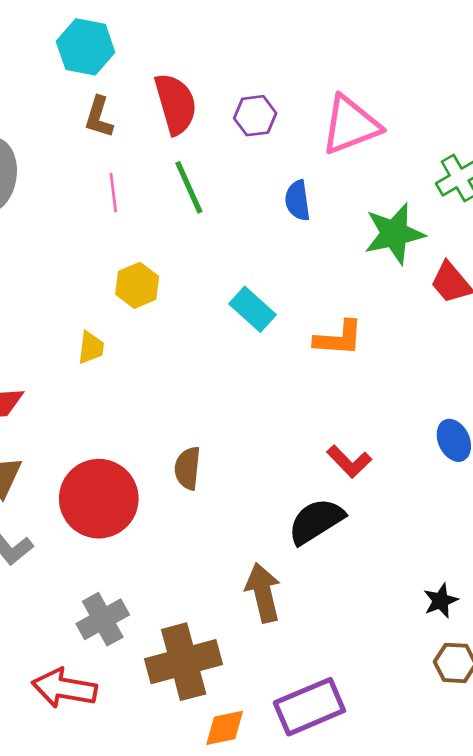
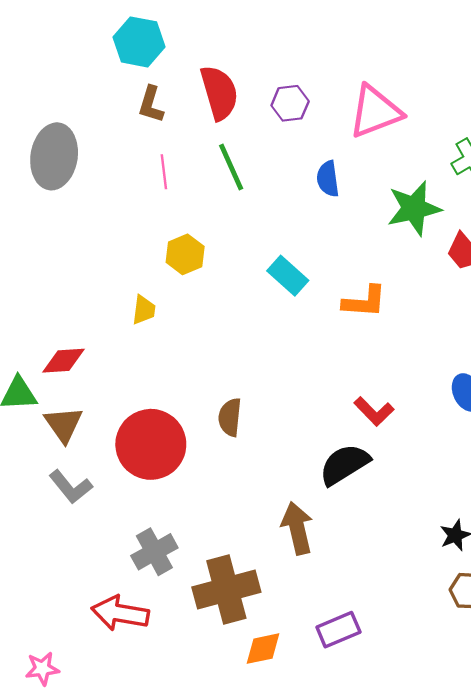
purple rectangle: (309, 707) -> (338, 630), size x0.7

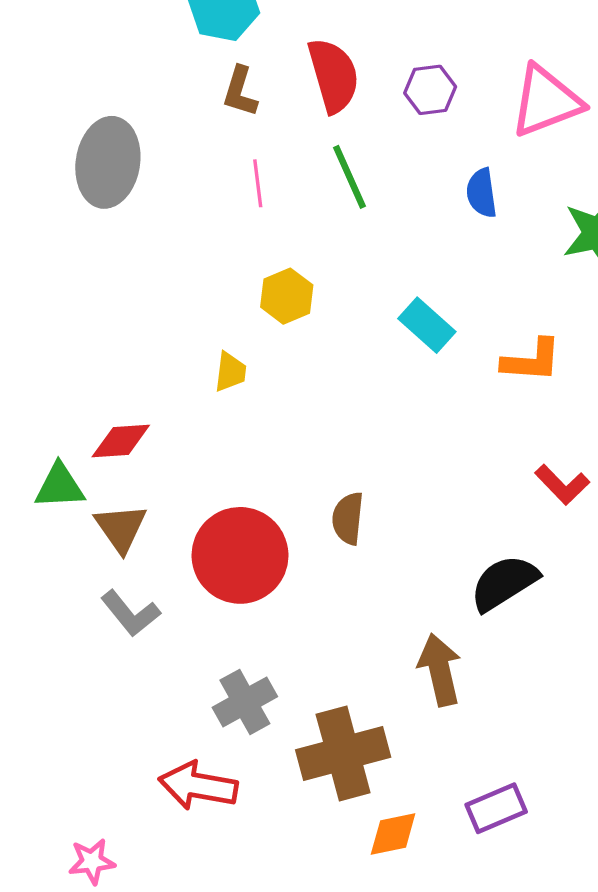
red L-shape: (374, 411) -> (562, 485), moved

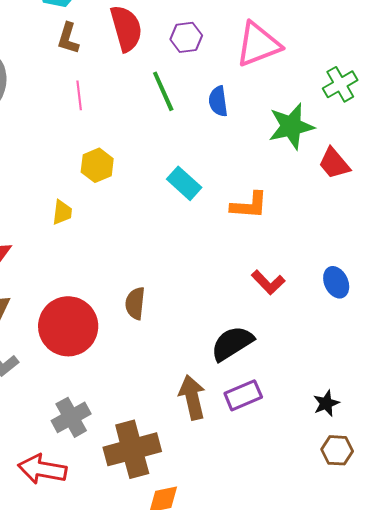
green line: (350, 177) -> (163, 91), moved
purple rectangle: (496, 808) -> (243, 395), moved

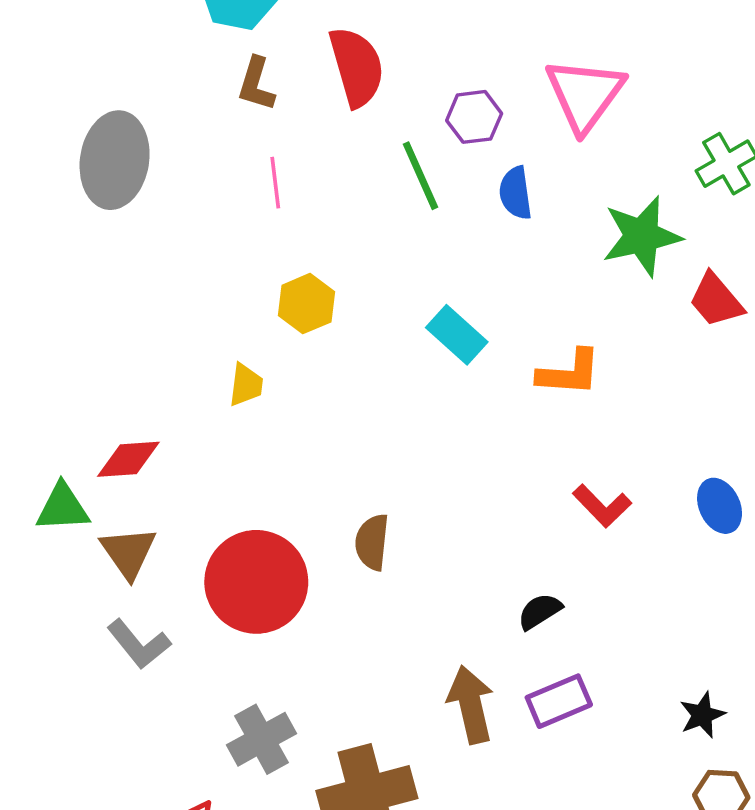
purple hexagon: (186, 37) -> (474, 117), moved
pink triangle: (258, 44) -> (585, 94), turned -33
black semicircle: (232, 343) -> (540, 611), size x0.6

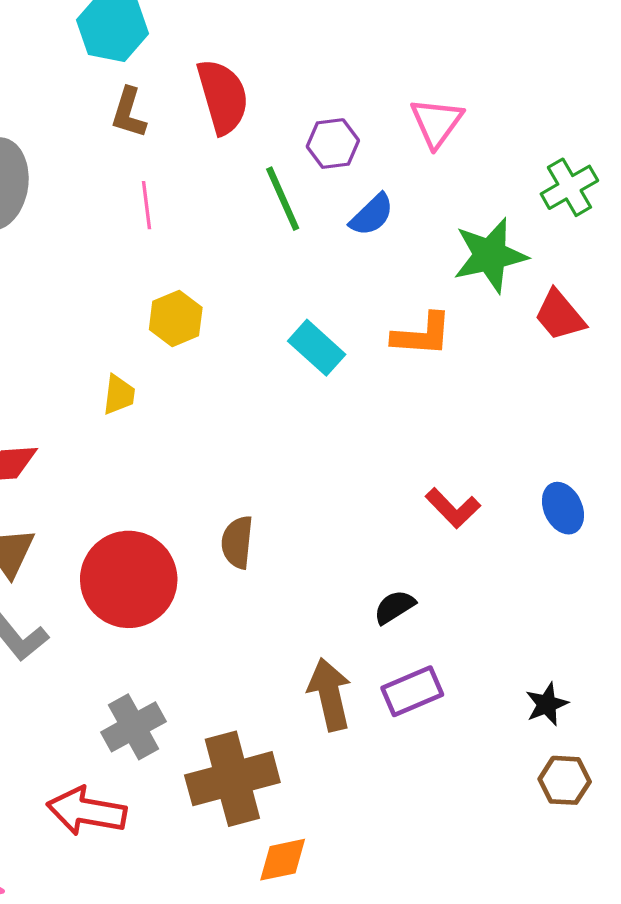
pink triangle: (585, 94) -> (437, 122), size x0.7
blue semicircle: (516, 193) -> (372, 215), turned -126
orange L-shape: (569, 373) -> (422, 335), moved

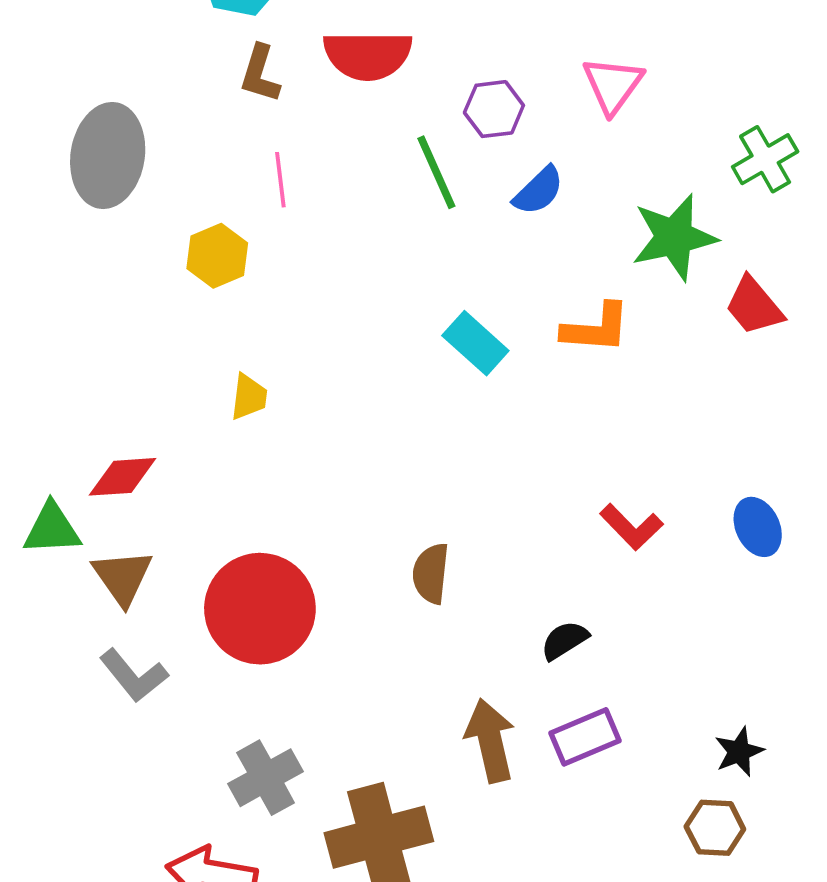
red semicircle: (223, 97) -> (368, 55), turned 106
yellow hexagon: (176, 319) -> (217, 256), moved
brown semicircle: (237, 542) -> (431, 573), moved
brown hexagon: (565, 780) -> (715, 828), moved

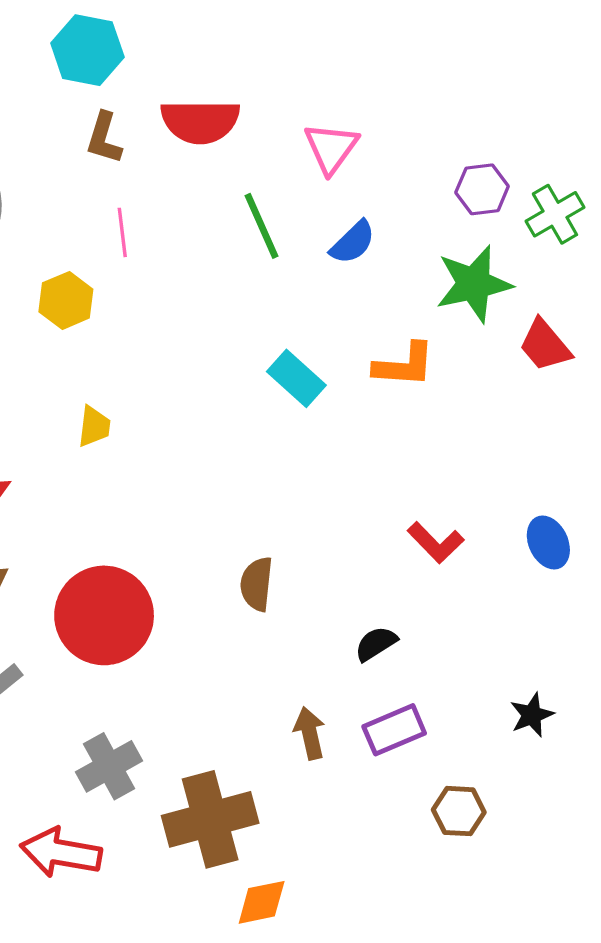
pink triangle: (613, 85) -> (331, 148), moved
purple hexagon: (494, 109) -> (482, 189), moved
brown arrow: (490, 741) -> (310, 733), size x0.7
black star: (739, 752) -> (532, 715), moved
brown hexagon: (715, 828) -> (459, 811), moved

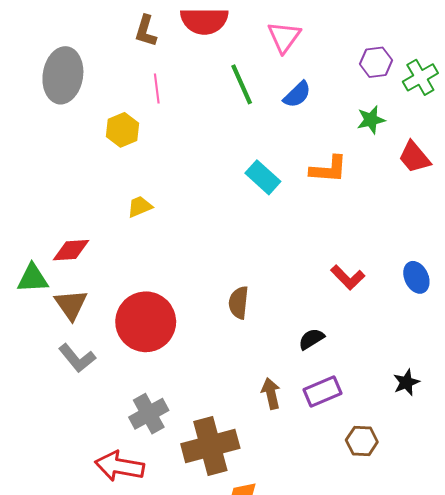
green star: (474, 284) -> (371, 120), size x0.6
yellow trapezoid: (94, 426) -> (140, 207), turned -120

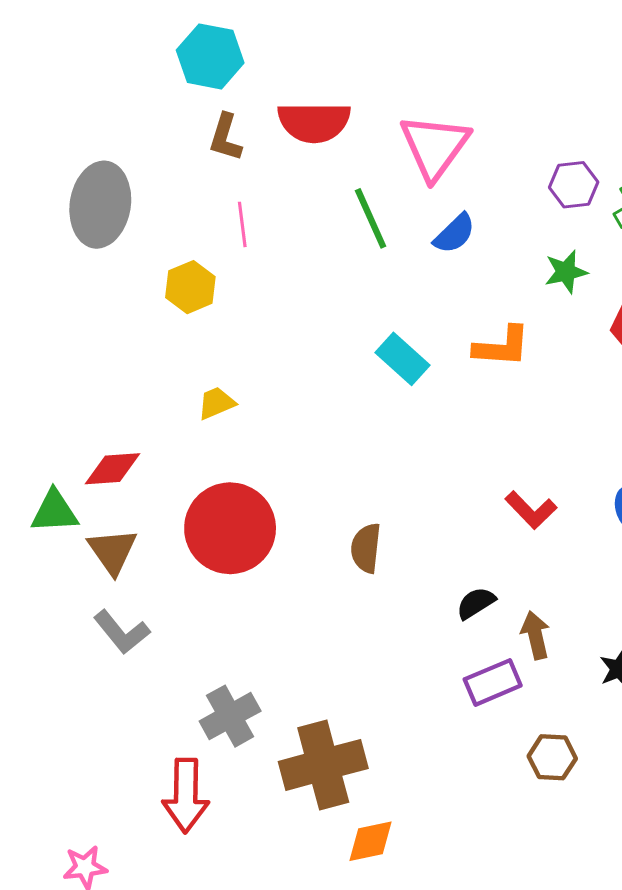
pink triangle: (284, 37) -> (435, 147), size x1.4
red circle: (146, 322) -> (230, 528), moved
brown arrow: (271, 393) -> (535, 635), moved
red arrow: (119, 466) -> (186, 795), turned -99

